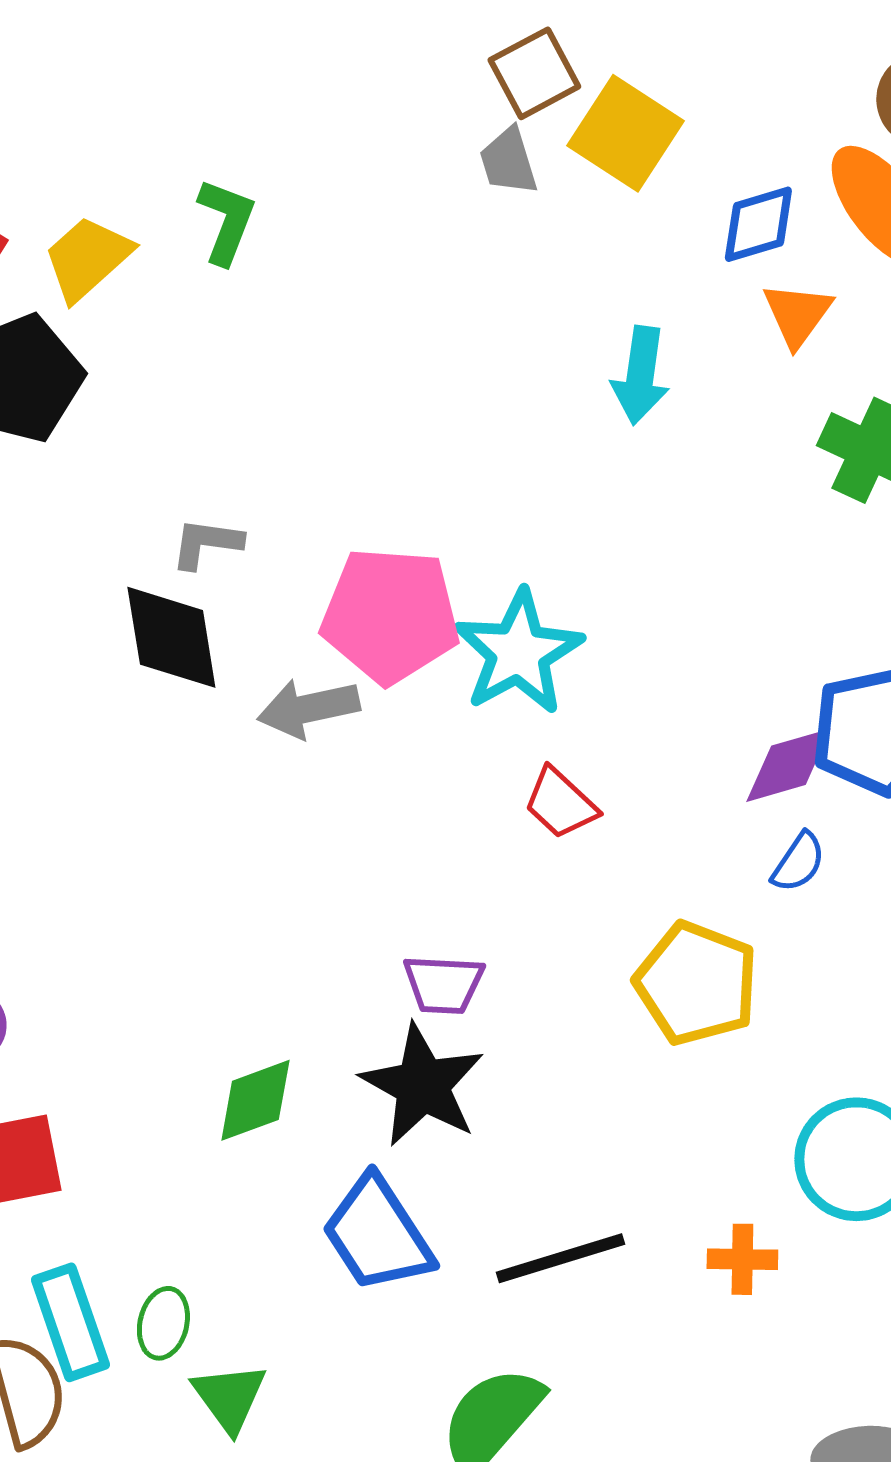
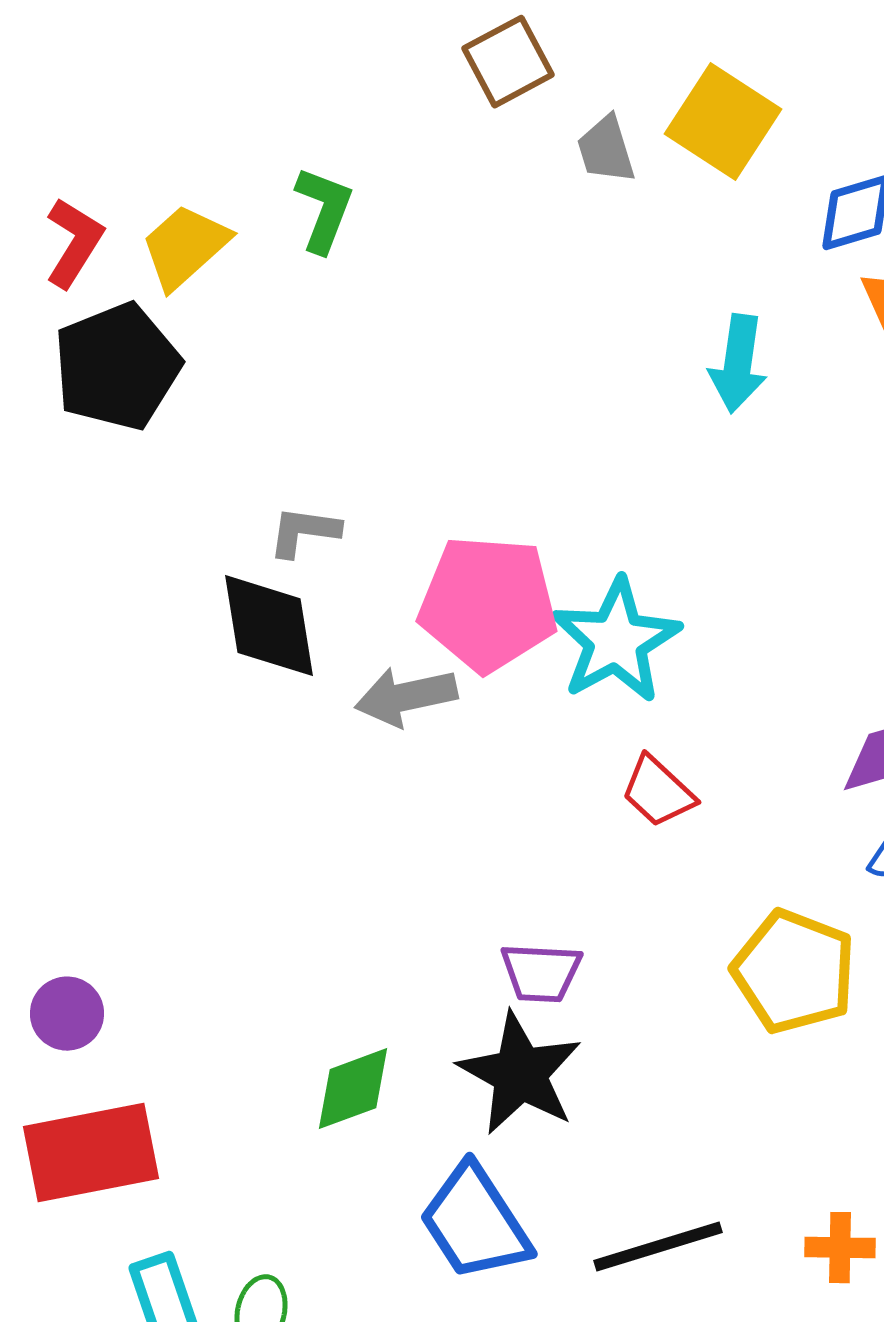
brown square: (534, 73) -> (508, 62), moved

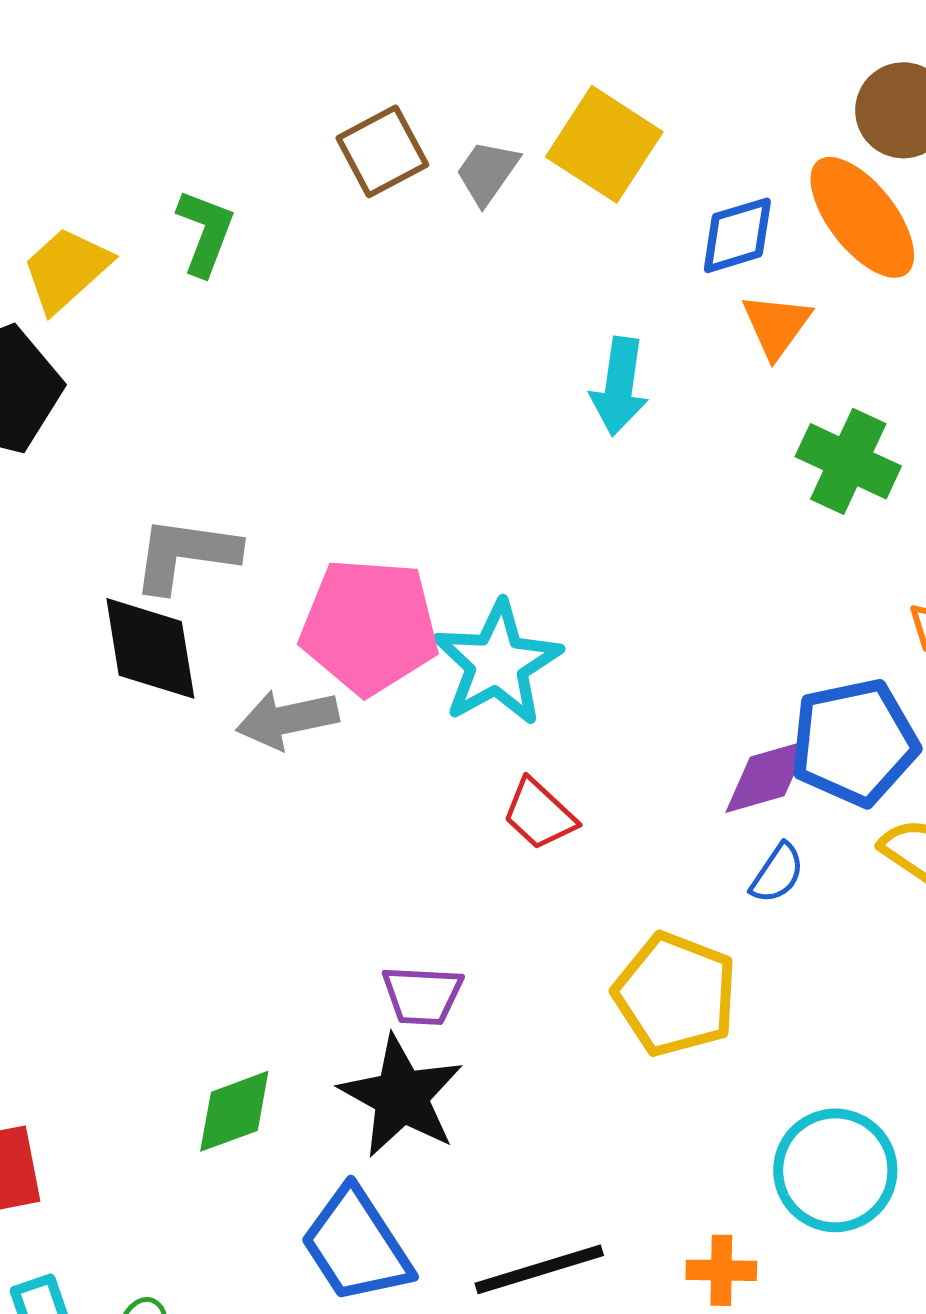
brown square: (508, 62) -> (382, 151), moved
gray trapezoid: (606, 150) -> (487, 172), turned 52
gray L-shape: (304, 532) -> (185, 554), size x1.5

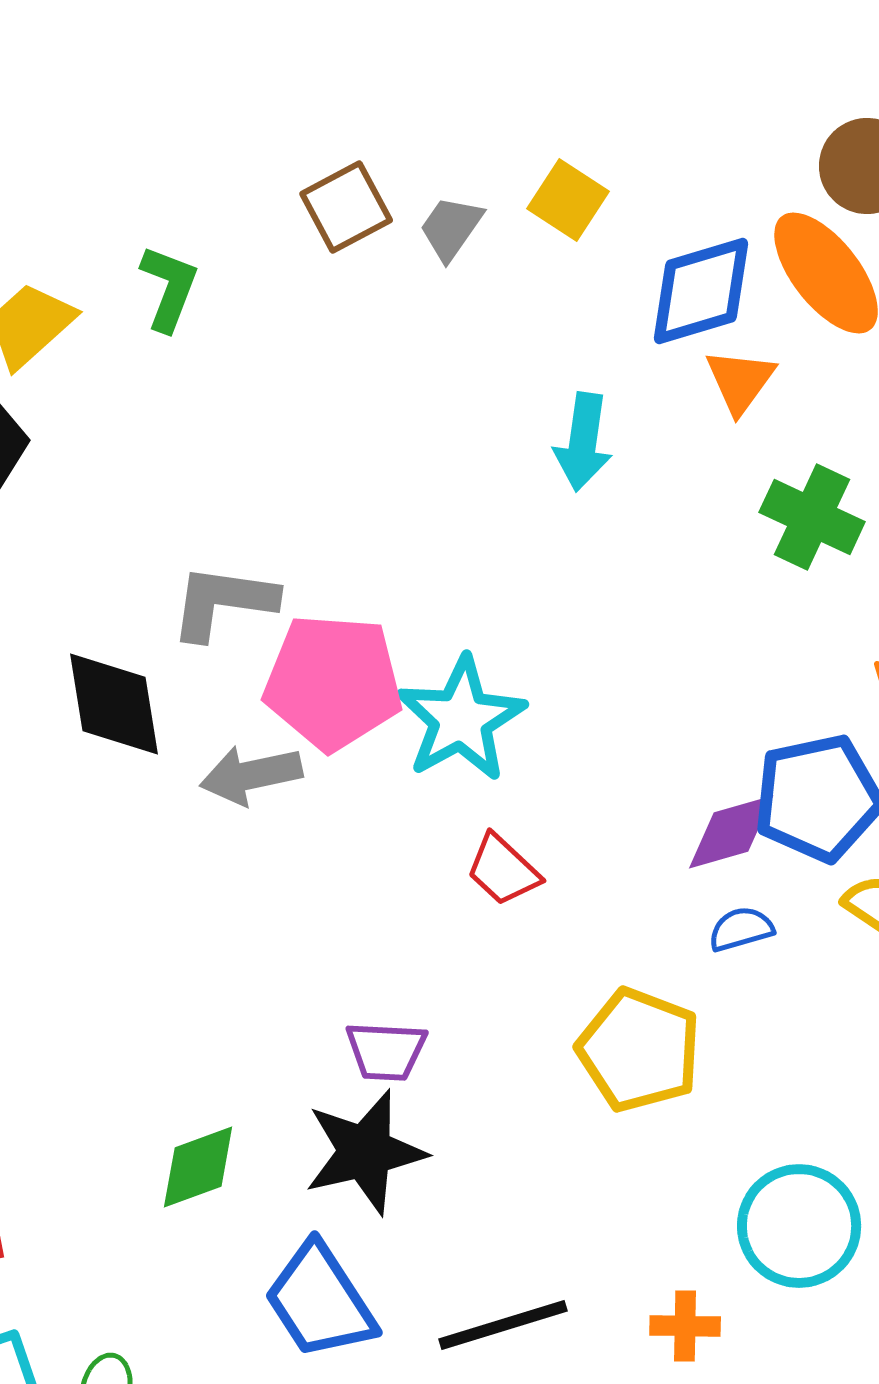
yellow square: (604, 144) -> (568, 200), size x0.7
blue diamond: (737, 235) -> (701, 291), size x1.4
gray L-shape: (185, 554) -> (223, 602), moved
blue semicircle: (777, 873) -> (741, 929), turned -140
black star: (401, 1096) -> (365, 1152), turned 30

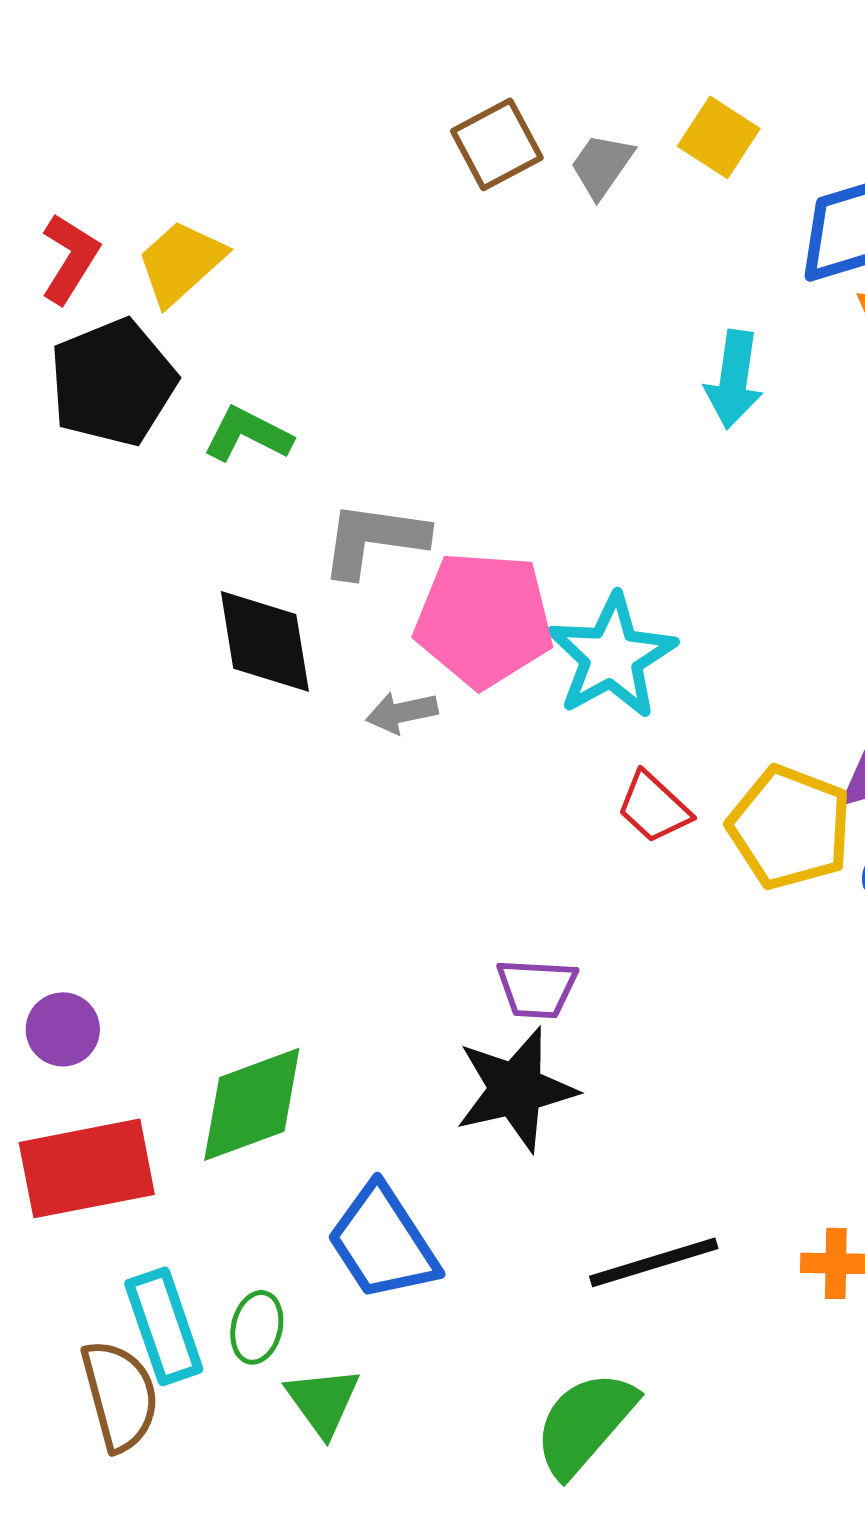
green L-shape: (169, 288) -> (248, 434), moved, turned -84
gray arrow: (251, 775) -> (402, 712), size x0.7
yellow pentagon: (639, 1050) -> (790, 827), moved
green diamond: (198, 1167) -> (252, 1104), moved, size x1.4
blue trapezoid: (320, 1301) -> (383, 1242), moved

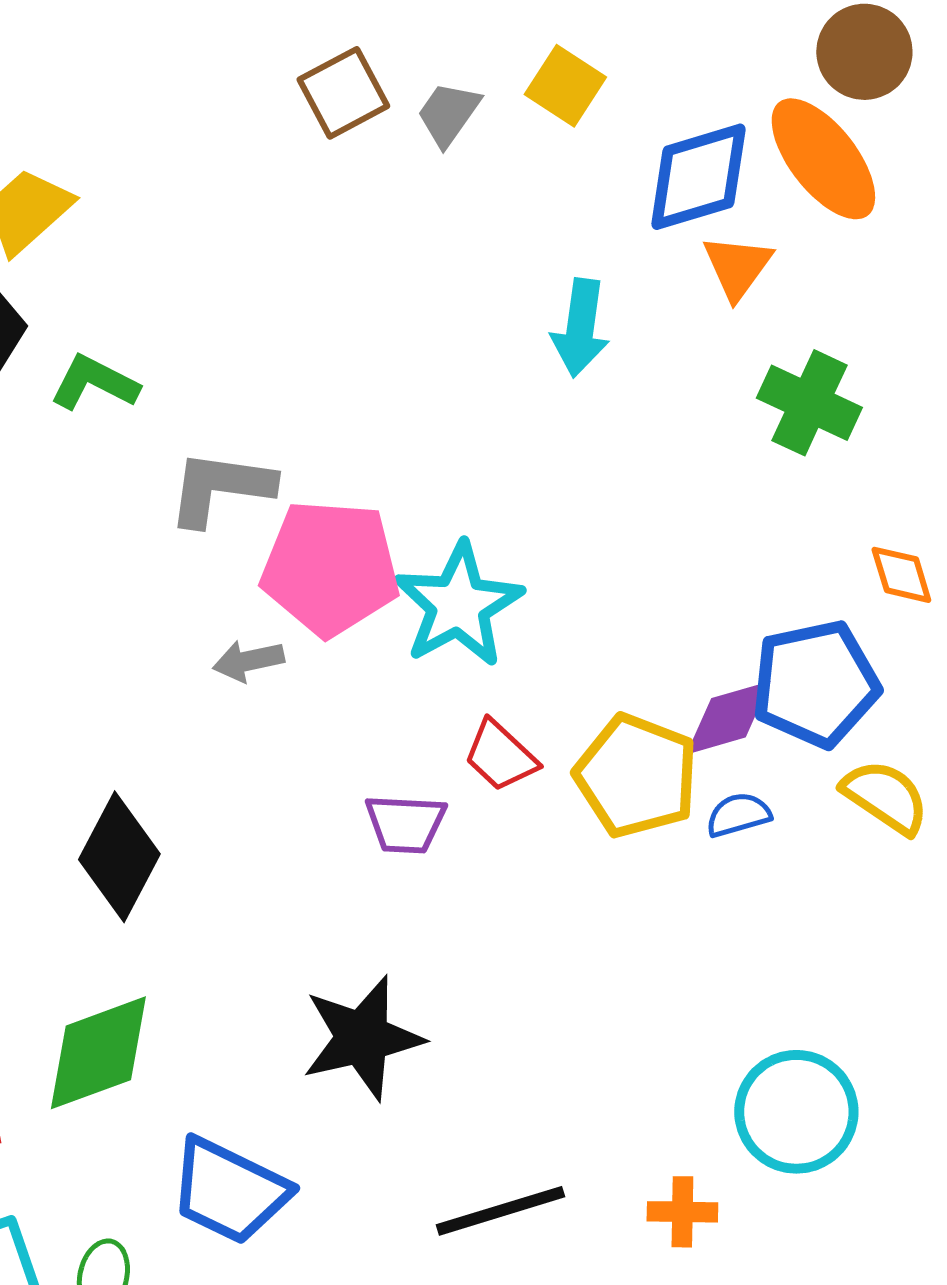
black diamond: (265, 641) -> (119, 857), moved, turned 37
purple trapezoid: (537, 988) -> (405, 824), moved
blue trapezoid: (383, 1242) -> (229, 1191), turned -31

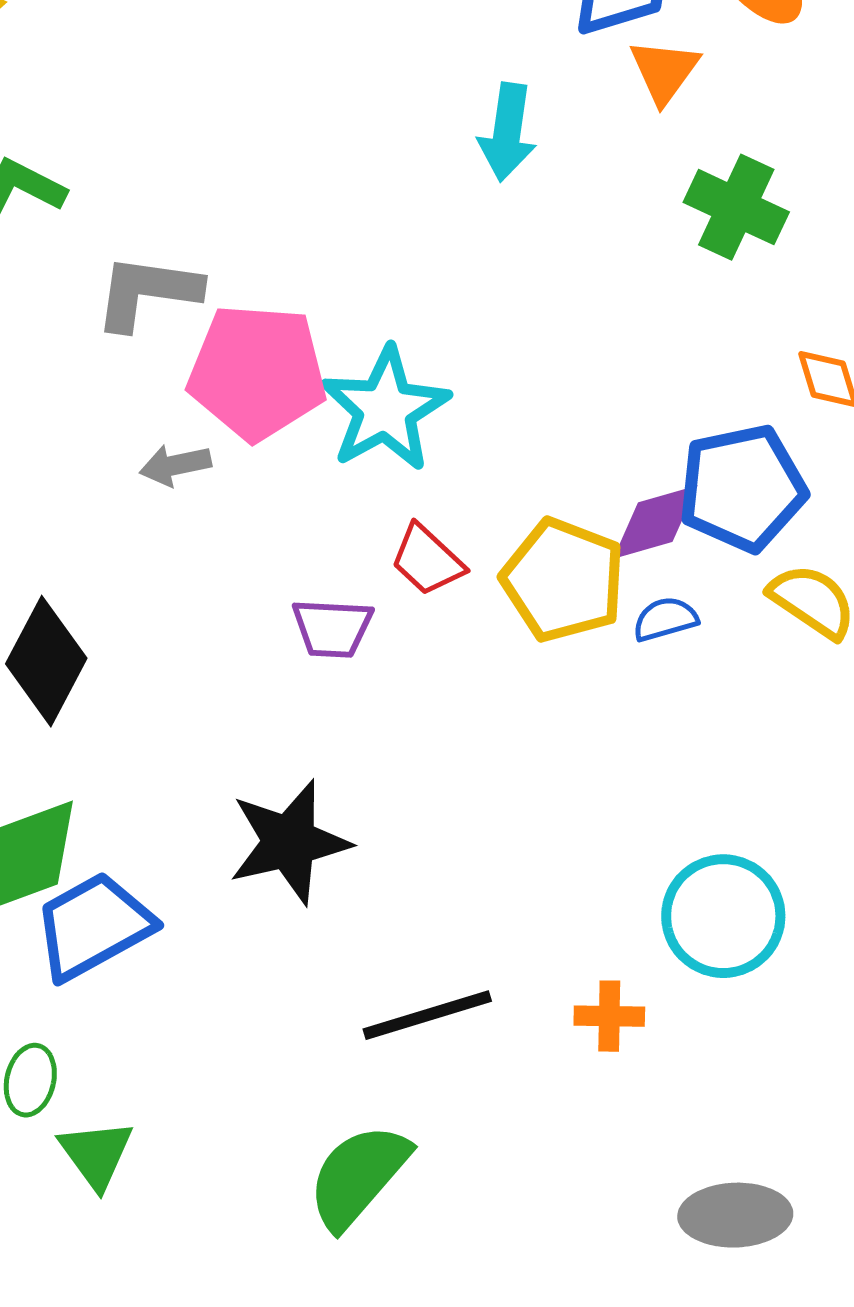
blue trapezoid: (229, 1191) -> (93, 926), moved, turned 125

